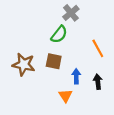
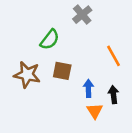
green semicircle: (59, 34) -> (50, 40), moved
orange triangle: (66, 96) -> (95, 111), moved

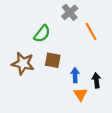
orange line: (113, 56) -> (91, 31), moved

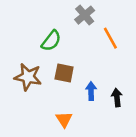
orange triangle: (80, 94) -> (64, 119), moved

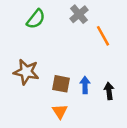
green semicircle: (51, 41) -> (36, 19), moved
brown square: (64, 73) -> (61, 84), moved

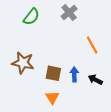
orange line: (103, 36) -> (92, 45), moved
black arrow: (109, 91) -> (95, 80), turned -56

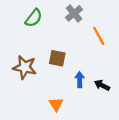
orange line: (92, 45) -> (99, 36), moved
brown square: (53, 73) -> (57, 58), moved

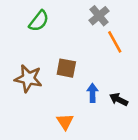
gray cross: (74, 13) -> (99, 16), moved

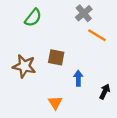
orange line: (115, 42) -> (97, 35), turned -30
black arrow: (119, 99) -> (105, 92), moved, turned 88

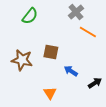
blue arrow: (78, 78) -> (71, 71), turned -56
black arrow: (105, 92) -> (95, 83), turned 32

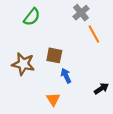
orange line: (88, 32) -> (94, 34), turned 30
blue arrow: (71, 71) -> (66, 76), moved, turned 32

